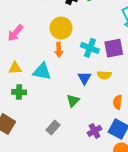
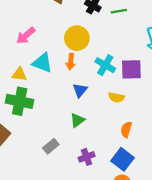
cyan triangle: (42, 71) -> (42, 63), moved
blue triangle: (85, 78) -> (80, 90), moved
green cross: (19, 92) -> (20, 101), size x1.6
purple cross: (95, 131) -> (87, 157), moved

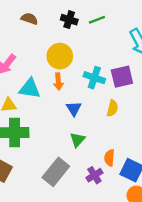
yellow semicircle: (116, 97) -> (112, 108), turned -77
orange semicircle: (126, 129) -> (109, 158), moved
gray rectangle: (51, 146) -> (56, 172), size x1.6

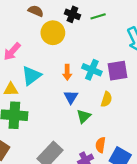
yellow circle: (60, 56) -> (53, 33), moved
orange arrow: (58, 81) -> (67, 72), moved
cyan triangle: (30, 89) -> (31, 76), turned -50
green triangle: (77, 140) -> (84, 116), moved

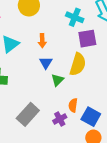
cyan cross: (92, 70) -> (75, 17), moved
yellow semicircle: (107, 99) -> (78, 64), size x1.6

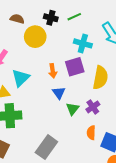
purple square: (87, 39) -> (75, 67), moved
yellow semicircle: (78, 64) -> (100, 78), moved
purple cross: (60, 119) -> (93, 107), moved

